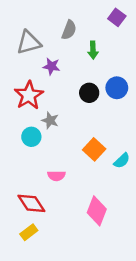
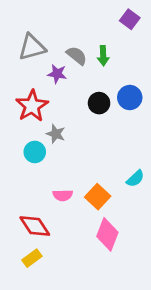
gray semicircle: (69, 30) -> (77, 56), moved, turned -72
orange square: (94, 149) -> (98, 197), moved

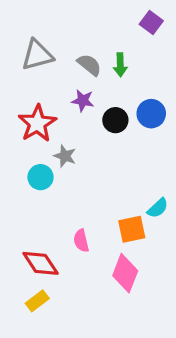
purple star: (57, 74) -> (83, 101), moved
pink semicircle: (63, 195) -> (81, 241), moved, turned 78
orange square: (98, 197) -> (132, 229), moved, turned 35

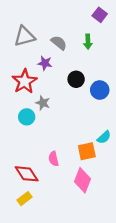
green arrow: (120, 65) -> (88, 42), moved
purple star: (83, 101) -> (45, 63), moved
blue circle: (151, 114) -> (100, 90), moved

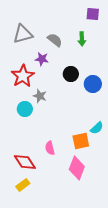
purple square: (100, 15) -> (93, 14), turned -32

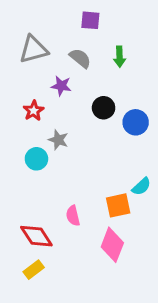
purple square: (93, 14) -> (90, 20), moved
red star: (23, 76) -> (34, 111), size x0.6

